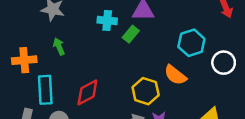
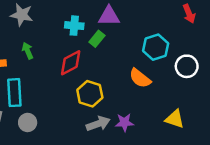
yellow hexagon: (146, 91) -> (90, 94), moved
red diamond: (87, 92) -> (71, 63), moved

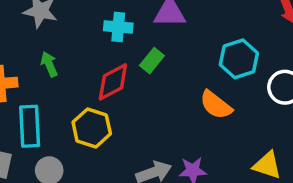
green rectangle: (97, 39) -> (152, 61), moved
yellow hexagon: (90, 94) -> (92, 128), moved

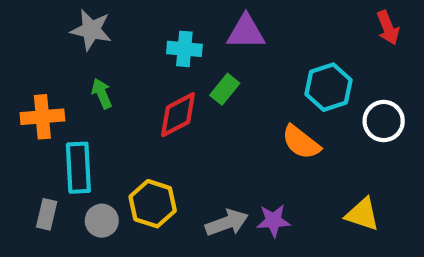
yellow hexagon: (92, 128) -> (153, 204), moved

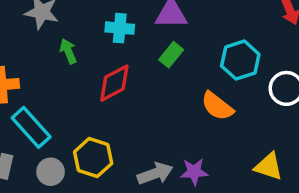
green rectangle: (225, 89) -> (171, 55), moved
green arrow: (102, 93) -> (68, 51), moved
cyan rectangle: (78, 168) -> (31, 127), turned -39

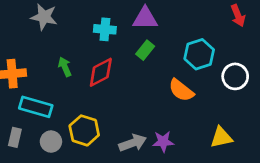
green arrow: (68, 51) -> (65, 67), moved
cyan rectangle: (31, 127) -> (36, 107), turned -32
yellow triangle: (269, 166) -> (221, 137), turned -30

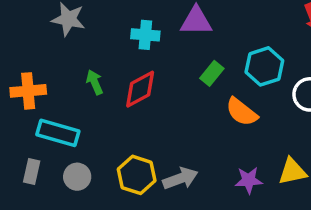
green rectangle: (145, 50) -> (212, 73), moved
yellow hexagon: (84, 130) -> (137, 175), moved
purple star: (163, 142) -> (249, 180), moved

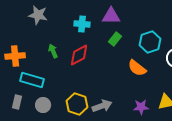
green rectangle: (212, 73) -> (115, 39), moved

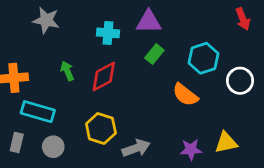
yellow hexagon: (77, 104) -> (101, 128), moved

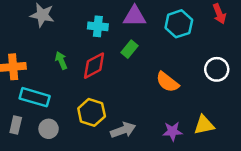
green rectangle: (154, 54) -> (129, 49), moved
cyan hexagon: (203, 58) -> (179, 24), moved

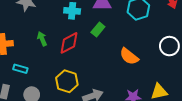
cyan rectangle: (35, 97) -> (20, 69), size x0.6

